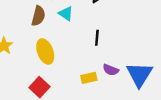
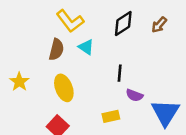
purple semicircle: (111, 70) -> (134, 95), moved

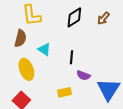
yellow L-shape: (70, 21) -> (31, 15), turned 30
cyan triangle: (86, 47) -> (44, 49), moved

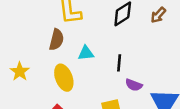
cyan triangle: (44, 49) -> (86, 53), turned -40

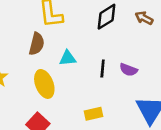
brown arrow: (158, 15) -> (144, 18), turned 77
purple semicircle: (134, 85) -> (128, 70), moved

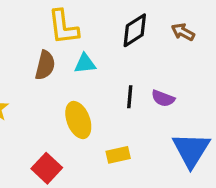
cyan triangle: (68, 58) -> (85, 64), moved
yellow ellipse: (44, 84) -> (78, 120), moved

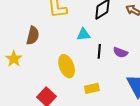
cyan triangle: (85, 64) -> (83, 34), moved
brown semicircle: (45, 65) -> (33, 36), moved

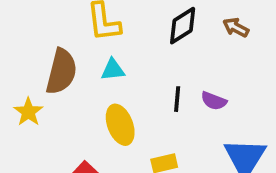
cyan triangle: (83, 34) -> (113, 70), moved
brown semicircle: (33, 36) -> (61, 72), size x1.4

